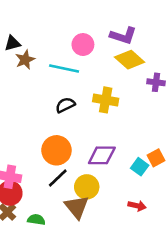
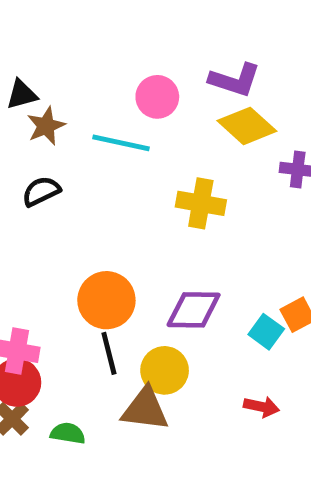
black semicircle: (65, 105) -> (41, 191), moved
black line: (58, 178) -> (109, 353), turned -60
brown triangle: (77, 207) -> (145, 409), turned -44

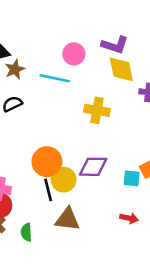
yellow diamond: (247, 126) -> (121, 69), turned 36
cyan square: (266, 332) -> (132, 178), turned -30
yellow circle: (165, 370) -> (64, 180), moved
green semicircle: (68, 433) -> (26, 232), turned -102

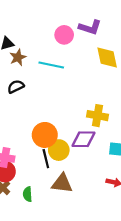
purple L-shape: (115, 45) -> (90, 27), moved
pink circle: (74, 54) -> (64, 35), moved
yellow cross: (97, 110) -> (97, 116), moved

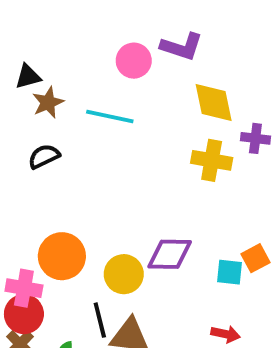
yellow cross: (97, 116) -> (212, 160), moved
orange circle: (45, 135) -> (62, 256), moved
black line: (46, 159) -> (100, 320), moved

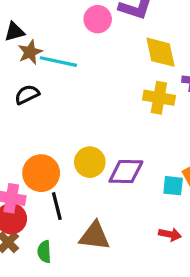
cyan line: (110, 116) -> (58, 62), moved
yellow circle: (124, 274) -> (90, 162), moved
black line: (100, 320) -> (57, 206), moved

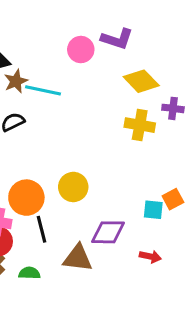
yellow diamond: (160, 52) -> (141, 81), turned -32
purple diamond: (126, 172) -> (108, 232), moved
green semicircle: (44, 252) -> (29, 273), turned 95

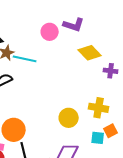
yellow cross: (140, 125) -> (99, 108), moved
yellow circle: (73, 187) -> (69, 118), moved

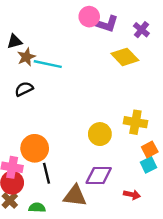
pink circle: (50, 32) -> (89, 17), moved
purple cross: (111, 71) -> (141, 30), moved, turned 32
cyan square: (98, 138) -> (149, 165), moved, turned -32

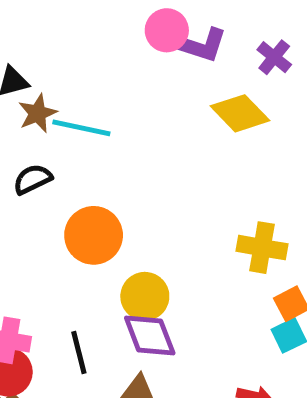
yellow circle: (100, 134) -> (145, 296), moved
orange circle: (35, 148) -> (94, 235), moved
purple diamond: (99, 176) -> (150, 335), moved, turned 68

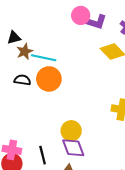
black semicircle: (33, 179) -> (22, 80), turned 35
orange circle: (94, 235) -> (49, 79), moved

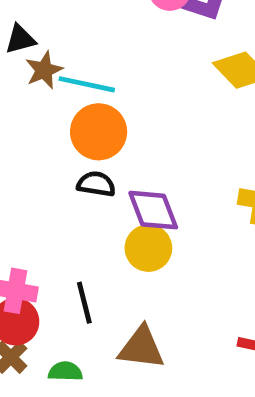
black semicircle: (22, 80) -> (96, 184), moved
purple diamond: (73, 148) -> (153, 210), moved

